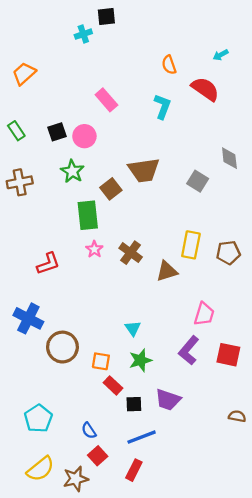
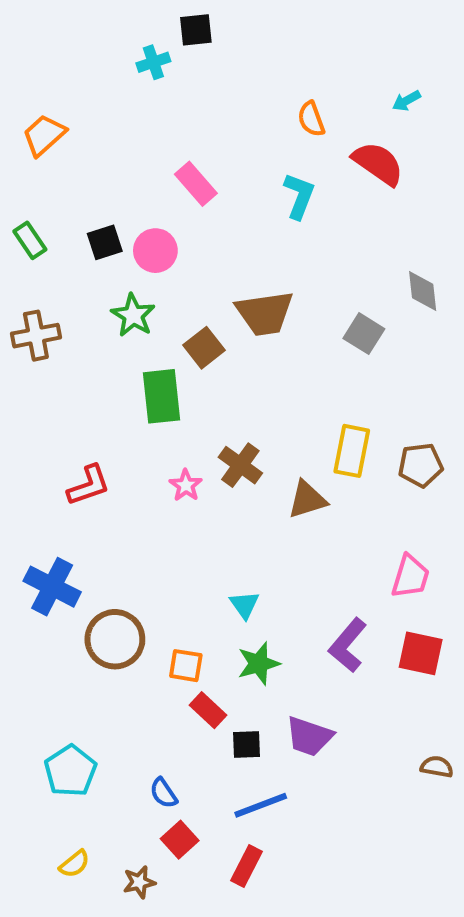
pink star: (94, 249) -> (186, 485), moved
pink trapezoid: (204, 314) -> (410, 576), moved
yellow semicircle: (41, 469) -> (74, 864), size x0.6
brown star: (76, 479) -> (139, 882), size x0.7

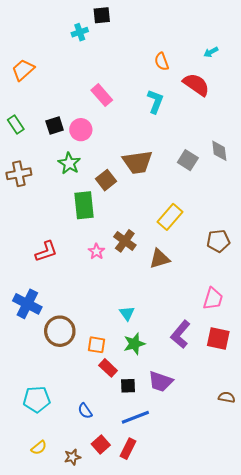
gray square: (364, 334) -> (188, 160), moved
yellow rectangle: (352, 451) -> (170, 217), moved, turned 30
cyan pentagon: (70, 771) -> (37, 399), turned 30
red square: (180, 840) -> (101, 444), moved

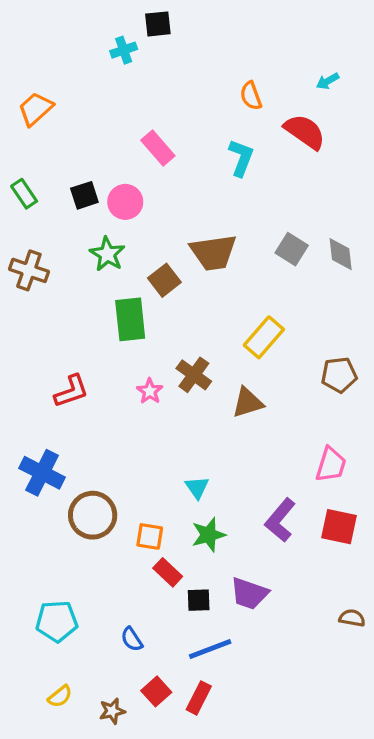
gray diamond: (219, 151) -> (341, 254), moved
brown cross: (19, 174) -> (29, 270), turned 30

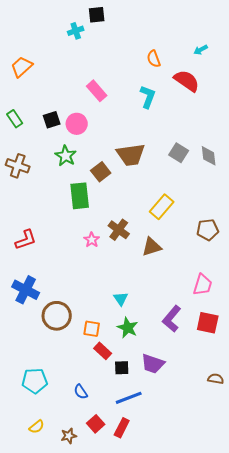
red L-shape: (71, 391) -> (26, 240), moved
green star: (208, 535) -> (128, 328), turned -30

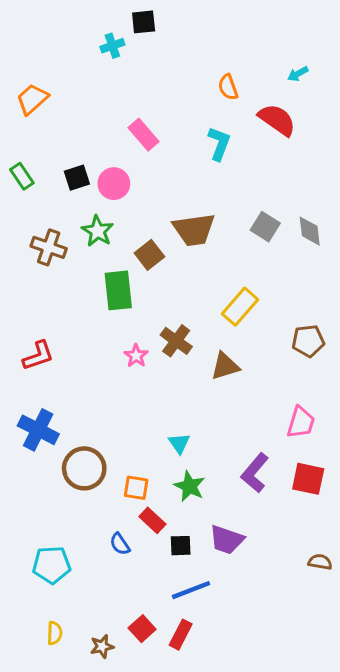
brown cross: (18, 166) -> (49, 247), moved
blue semicircle: (81, 392) -> (120, 544), moved
yellow semicircle: (37, 427) -> (55, 633), turned -49

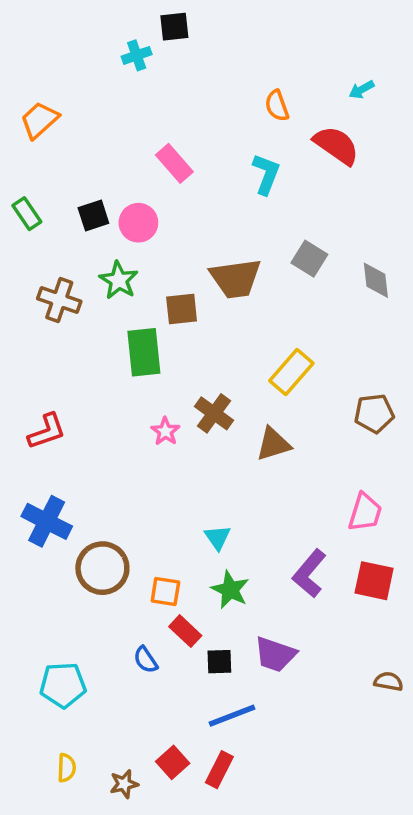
gray square: (265, 227) -> (309, 259), moved
brown square: (149, 255) -> (182, 309), turned 32

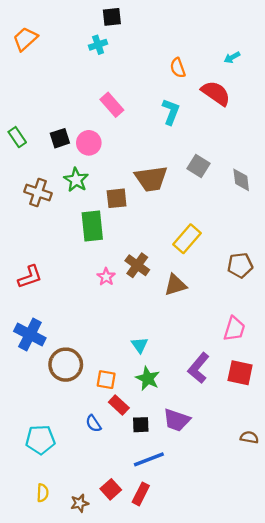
cyan cross: (137, 55) -> (98, 45), moved
orange trapezoid: (39, 120) -> (25, 39), moved

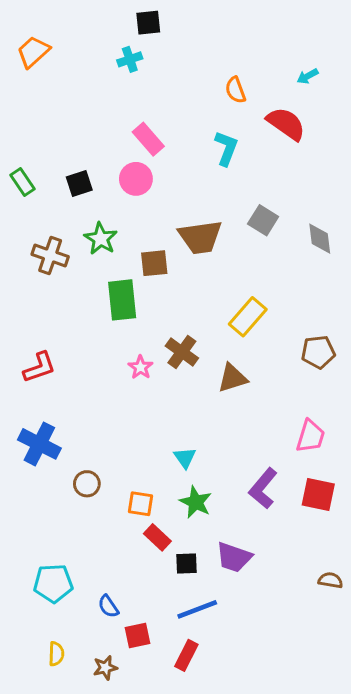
pink circle: (89, 143) -> (136, 179), moved
brown circle: (66, 365) -> (87, 484), size x0.6
blue semicircle: (93, 423) -> (108, 606), moved
red square: (111, 489) -> (137, 635), moved, turned 30

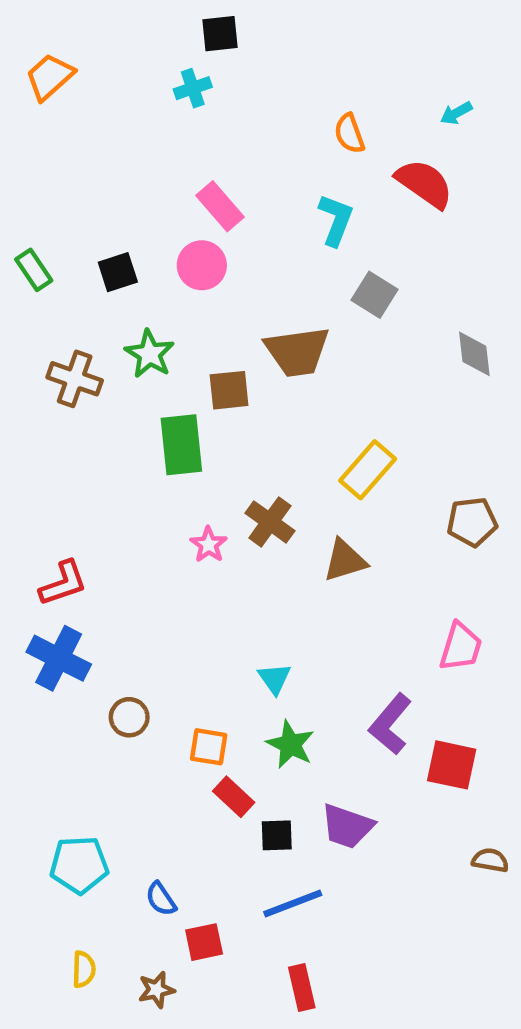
gray square: (263, 220) -> (374, 295), moved
red L-shape: (39, 367) -> (63, 583), moved
red square: (318, 494) -> (452, 765), moved
red rectangle: (186, 655) -> (302, 988), moved, turned -40

